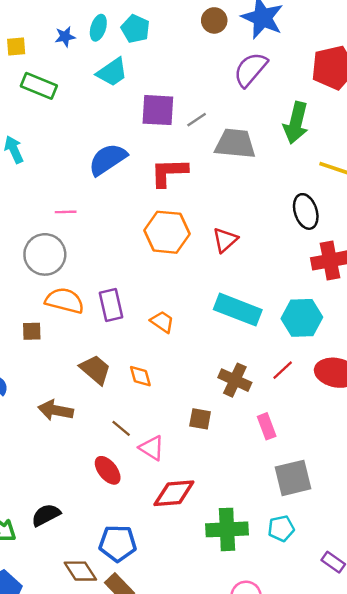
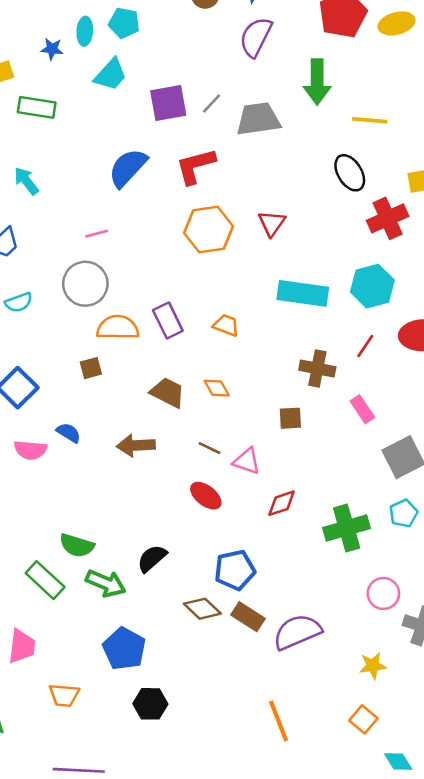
blue star: (65, 37) -> (52, 49), turned 30
red diamond: (174, 493) -> (282, 503), size x0.7

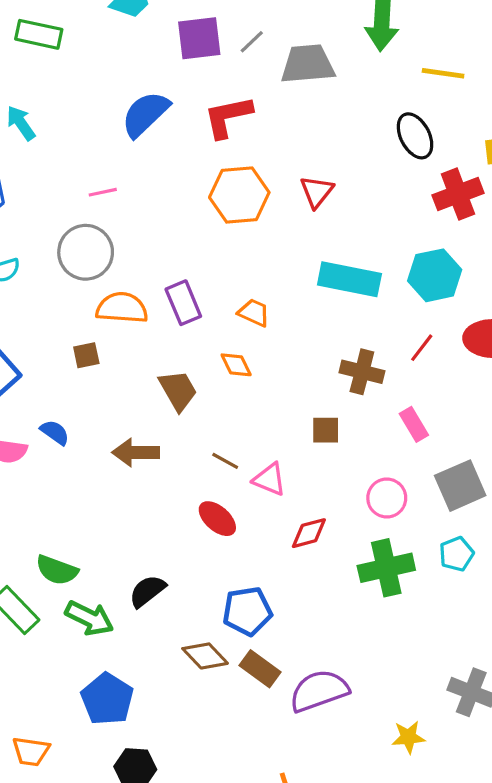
orange diamond: (217, 388) -> (236, 365), moved
brown trapezoid: (168, 392) -> (178, 390), turned 30
pink circle: (383, 593) -> (387, 498), moved

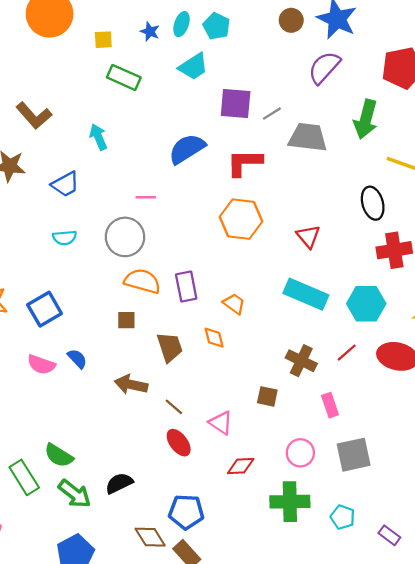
red triangle: (317, 192) -> (308, 236), moved, turned -30
brown square: (86, 355) -> (126, 320), moved
brown line: (225, 461) -> (174, 407), moved
cyan pentagon: (456, 554) -> (343, 517), moved, turned 30

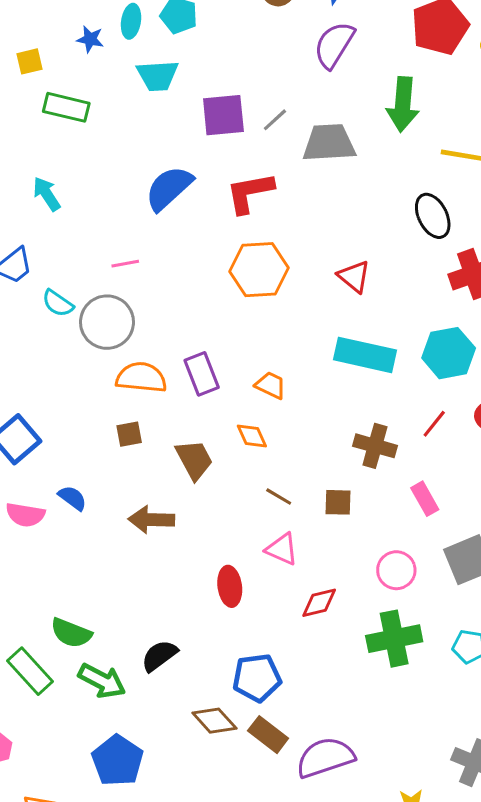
cyan trapezoid: (193, 67) -> (158, 76), turned 40
cyan semicircle: (65, 238) -> (58, 303), moved, turned 50
brown line: (174, 407) -> (279, 497), moved
red ellipse: (179, 443) -> (230, 586), turned 40

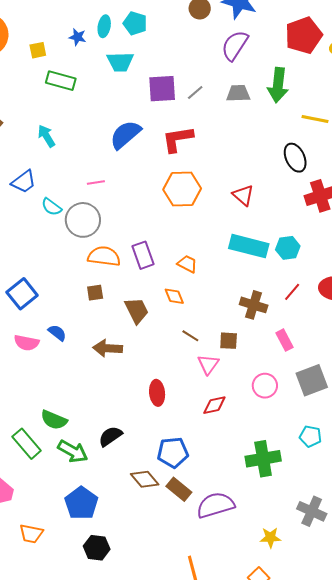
gray trapezoid: (329, 143) -> (238, 93), moved, size x0.7
cyan hexagon: (449, 353) -> (288, 248), moved, size x0.7
pink triangle: (282, 549) -> (208, 364), moved, turned 40
green cross: (394, 639) -> (263, 459), moved

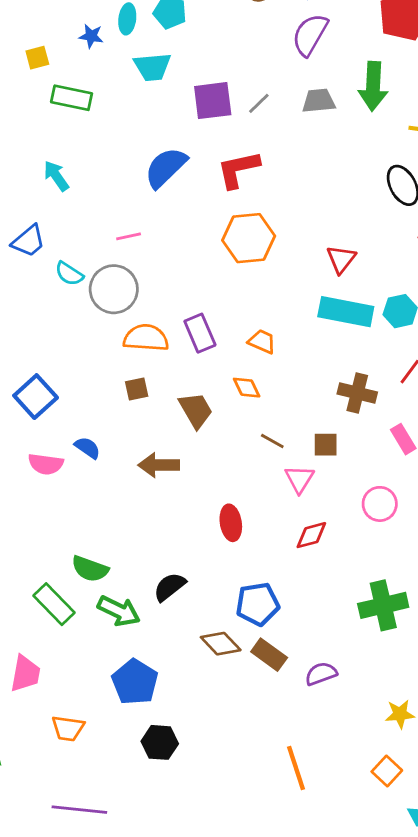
red triangle: (243, 195) -> (341, 259), moved, turned 30
purple semicircle: (215, 505) -> (321, 674), size x0.6

